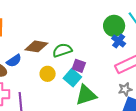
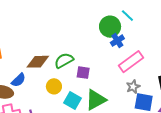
blue cross: (119, 41) -> (117, 41), turned 32
cyan square: (72, 78) -> (73, 101), moved

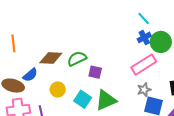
green circle: (110, 27) -> (161, 42), moved
blue cross: (117, 41) -> (144, 37), moved
yellow circle: (54, 86) -> (58, 90), moved

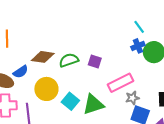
pink rectangle: (144, 65) -> (121, 83), moved
purple square: (95, 72) -> (95, 61), moved
yellow circle: (58, 90) -> (46, 89), size x1.5

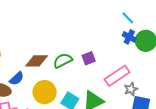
blue cross: (138, 46) -> (129, 37), turned -32
purple square: (95, 61) -> (89, 58), turned -32

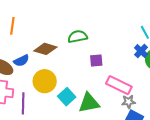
green semicircle: (63, 61) -> (78, 37), moved
pink rectangle: (117, 76) -> (119, 85), turned 45

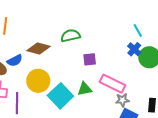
cyan square: (67, 97) -> (60, 96), size x1.4
green triangle: (89, 103) -> (85, 89), moved, size x0.7

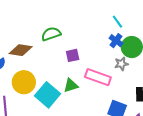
gray star: (122, 100) -> (121, 64), moved

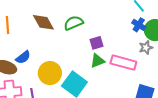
brown diamond: (21, 50) -> (43, 22), moved, turned 55
green triangle: (71, 85) -> (97, 61), moved

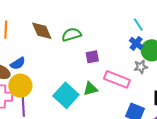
green triangle: (97, 61) -> (90, 89), moved
yellow circle: (50, 73) -> (20, 86), moved

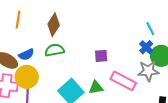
brown diamond: (42, 31) -> (54, 25), turned 50
green semicircle: (72, 35) -> (54, 50), moved
gray star: (141, 67) -> (148, 71), size x1.5

